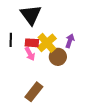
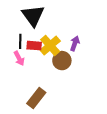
black line: (11, 40) -> (20, 41), moved
pink arrow: (30, 54) -> (19, 58), moved

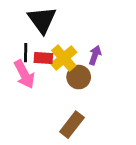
pink arrow: (19, 58) -> (24, 74), size x1.5
brown rectangle: (36, 98) -> (72, 125), moved

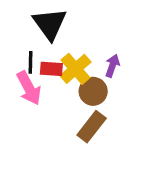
brown rectangle: (72, 125) -> (92, 127), moved

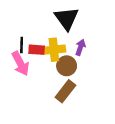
black triangle: (50, 24) -> (67, 18), moved
yellow cross: (75, 69) -> (54, 50), turned 35

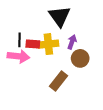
pink arrow: (20, 64) -> (18, 56), turned -55
brown circle: (67, 66) -> (80, 58), moved

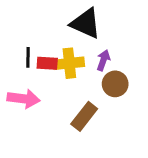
black triangle: (60, 16) -> (86, 23), turned -30
pink arrow: (18, 56) -> (24, 99), moved

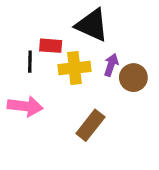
red rectangle: (47, 63) -> (51, 46), moved
brown circle: (115, 84) -> (133, 78), moved

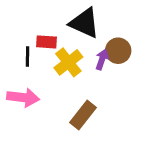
yellow cross: (75, 68) -> (68, 62), turned -32
brown circle: (133, 78) -> (118, 51), moved

